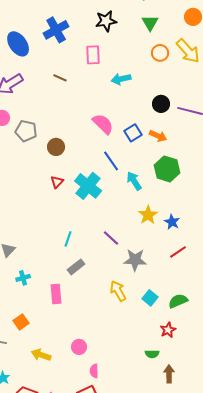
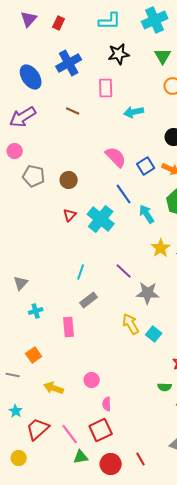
gray pentagon: (26, 131) -> (34, 176), moved
cyan square: (150, 298) -> (154, 334), moved

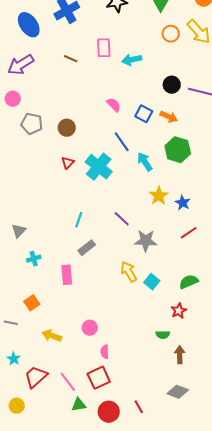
pink rectangle: (106, 88) -> (104, 48), moved
pink semicircle: (116, 157) -> (114, 105), size x0.7
blue square: (146, 166) -> (144, 114), turned -30

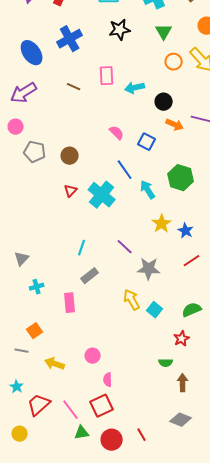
black circle: (172, 85) -> (164, 102), moved
orange arrow: (169, 117) -> (175, 125), moved
gray line: (11, 323) -> (22, 351), moved

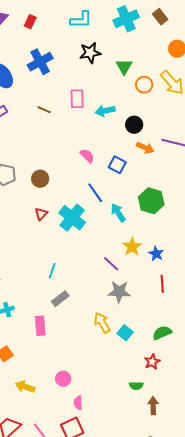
green triangle: (164, 32) -> (124, 67), moved
purple line: (125, 247) -> (111, 264), moved
red line: (192, 261) -> (162, 284), turned -60

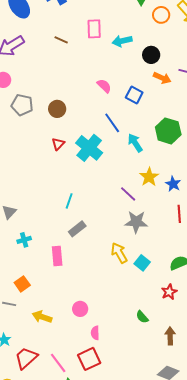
green semicircle: (136, 386) -> (142, 317), moved, turned 48

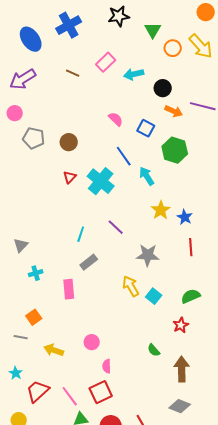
pink rectangle: (94, 29) -> (106, 62), turned 48
green hexagon: (168, 131) -> (175, 150), moved
purple line: (128, 194) -> (116, 227), moved
brown arrow: (170, 336) -> (182, 369), size x1.4

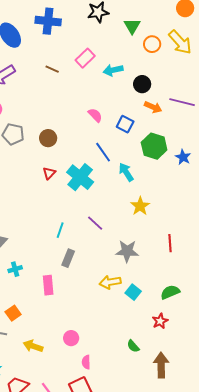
blue cross: (69, 25) -> (48, 21), turned 35
blue star: (185, 217) -> (183, 157), moved
gray rectangle: (89, 262) -> (68, 258), turned -30
yellow arrow: (131, 286) -> (110, 282), turned -70

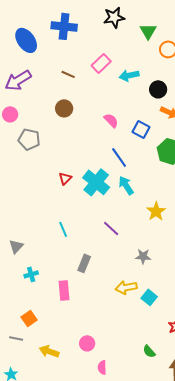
brown circle: (48, 138) -> (64, 108), moved
cyan arrow: (126, 172) -> (126, 185), moved
cyan line: (60, 230) -> (63, 229), moved, turned -42
gray star: (127, 251) -> (143, 256), size x0.7

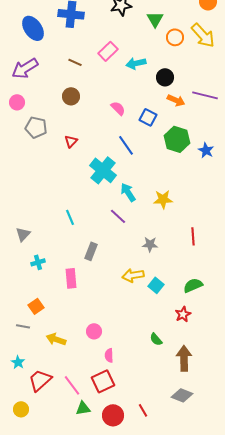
red triangle: (65, 178) -> (71, 141), moved
cyan arrow: (126, 185) -> (128, 192), moved
yellow star: (156, 211) -> (163, 199), turned 30

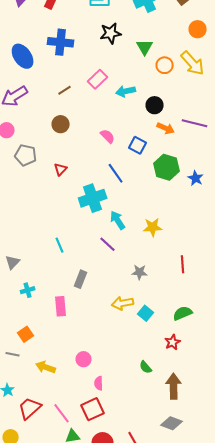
brown line: (75, 62) -> (65, 90), turned -56
cyan cross: (103, 170) -> (93, 198), turned 32

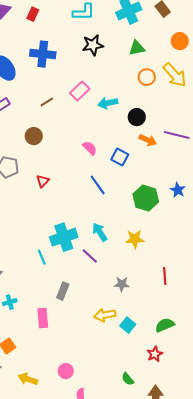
green triangle: (145, 47) -> (137, 48), moved, turned 48
brown circle: (61, 124) -> (34, 136), moved
green hexagon: (167, 167) -> (146, 198), moved
cyan cross: (93, 198) -> (64, 237), moved

